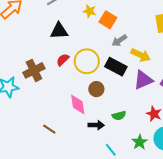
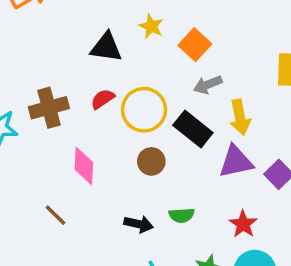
yellow star: (90, 11) -> (151, 26), moved
yellow arrow: (141, 55) -> (240, 117), turned 42
pink diamond: (78, 104) -> (84, 166), moved

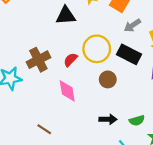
red semicircle: (103, 99) -> (71, 60), moved
brown line: (56, 215) -> (44, 129), moved
green semicircle: (182, 215) -> (137, 121), moved

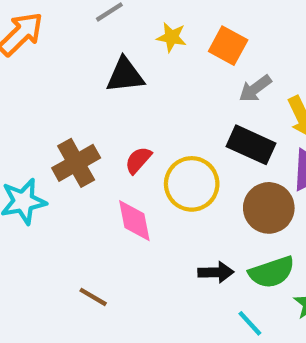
yellow circle: (97, 49) -> (192, 184), moved
brown circle: (108, 79) -> (269, 208), moved, size x1.5
green semicircle: (137, 121) -> (272, 272), size x1.5

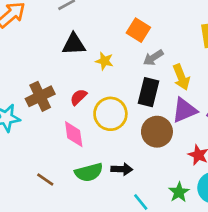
yellow star: (172, 37) -> (104, 61), moved
black rectangle: (251, 145) -> (148, 92), turned 76
green semicircle: (272, 272) -> (89, 172), moved

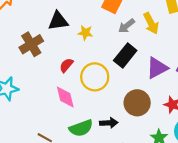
yellow arrow: (181, 77) -> (151, 23), moved
black rectangle: (148, 92) -> (125, 55), turned 30
brown cross: (40, 96) -> (31, 44), moved
brown circle: (157, 132) -> (137, 103), moved

